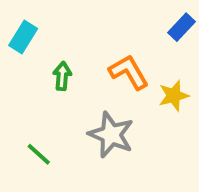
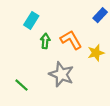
cyan rectangle: (23, 37) -> (31, 20), moved
green arrow: (62, 76) -> (45, 41), moved

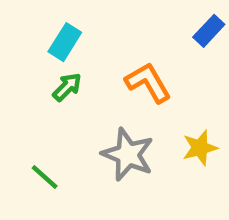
green arrow: (45, 41) -> (67, 87), moved, turned 40
yellow star: (96, 53) -> (200, 148), moved

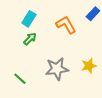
orange L-shape: (148, 83) -> (66, 25), moved
gray star: (128, 155) -> (57, 69), turned -30

